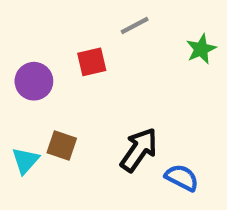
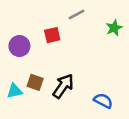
black arrow: (139, 150) -> (63, 86), moved
cyan triangle: (25, 160) -> (15, 91), turned 35

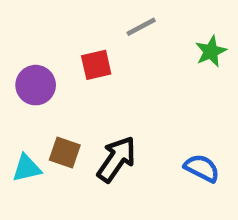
blue semicircle: (103, 101) -> (202, 168), moved

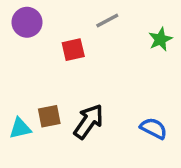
purple circle: (36, 85) -> (27, 22), moved
brown square: (65, 152) -> (49, 116), turned -30

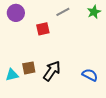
green star: (160, 39) -> (94, 12), moved

